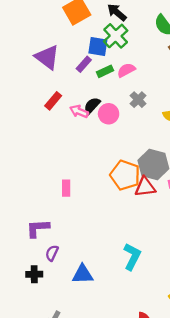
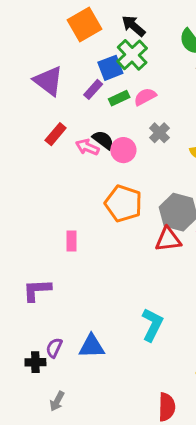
blue square: (98, 47) -> (110, 68), turned -30
black semicircle: (92, 106) -> (103, 140), turned 84
orange pentagon: (125, 175) -> (123, 203), moved
purple semicircle: (52, 253) -> (54, 348), moved
black cross: (34, 274) -> (35, 362), moved

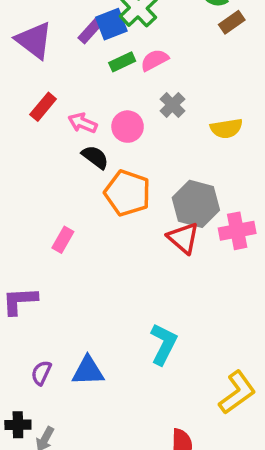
purple rectangle: (93, 89) -> (90, 31), moved
black semicircle: (103, 140) -> (95, 157), moved
red triangle: (168, 240) -> (183, 238), turned 48
pink rectangle: (71, 241) -> (63, 240), turned 30
black cross: (35, 362) -> (18, 425), moved

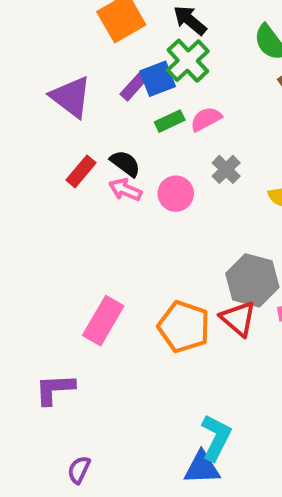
black semicircle: (95, 157) -> (125, 163), moved
orange pentagon: (128, 193) -> (184, 327), moved
pink rectangle: (63, 240) -> (103, 321), size x1.6
blue triangle: (88, 371) -> (202, 468), moved

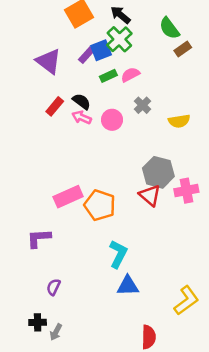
pink rectangle: (103, 321) -> (68, 197), turned 36
orange pentagon: (184, 327) -> (100, 205), moved
cyan L-shape: (216, 438) -> (118, 254), moved

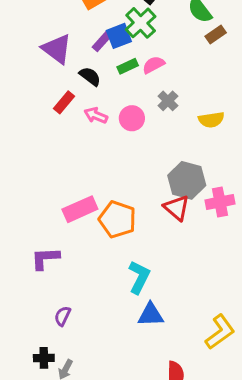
black semicircle: (81, 101) -> (90, 76), moved

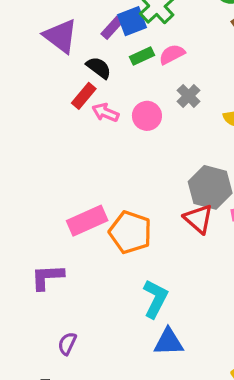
red rectangle: (64, 102) -> (84, 96), moved

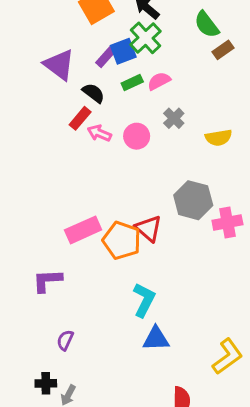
red triangle: (198, 219) -> (149, 228), moved

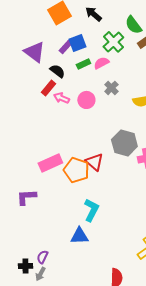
green cross: (146, 38) -> (113, 42), moved
blue triangle: (156, 339) -> (79, 236), moved
purple semicircle: (65, 340) -> (42, 257), moved

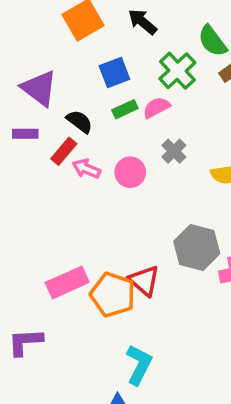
purple rectangle: (65, 47) -> (25, 134), moved, turned 48

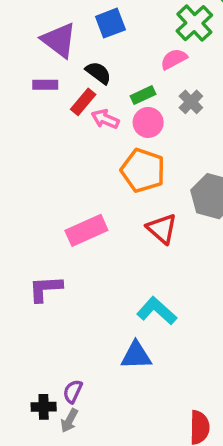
blue square: (114, 72) -> (110, 23), moved
green rectangle: (125, 109) -> (143, 95), moved
orange pentagon: (113, 295) -> (143, 170), moved
cyan L-shape: (139, 365) -> (157, 311), turned -75

